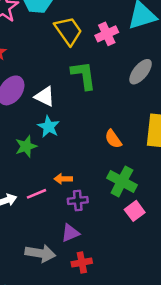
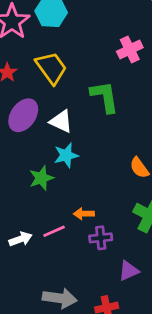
yellow trapezoid: (68, 31) -> (51, 68), moved
cyan star: (49, 127) -> (66, 155), turned 30
purple triangle: (70, 233) -> (129, 271), moved

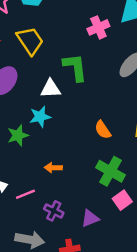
white triangle: (61, 121) -> (51, 89), moved, turned -30
pink line: (54, 231) -> (25, 194), moved
purple cross: (101, 238) -> (54, 211), moved, turned 30

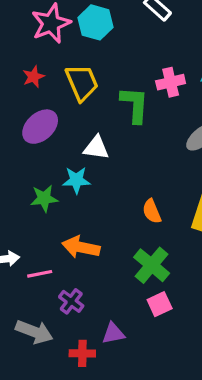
green L-shape: (75, 67) -> (135, 105), moved
orange arrow: (53, 168) -> (81, 247), size x1.6
purple triangle: (90, 218) -> (113, 333), moved

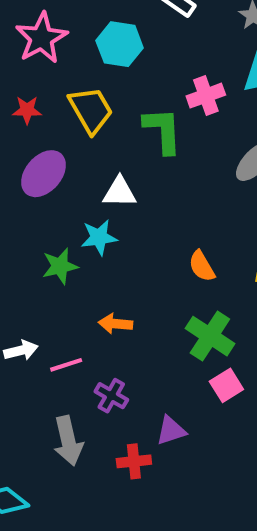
cyan hexagon: (95, 22) -> (120, 44), moved
red star: (33, 77) -> (27, 110), turned 30
orange arrow: (81, 247) -> (115, 324), size x0.7
gray arrow: (34, 332) -> (68, 441), turned 63

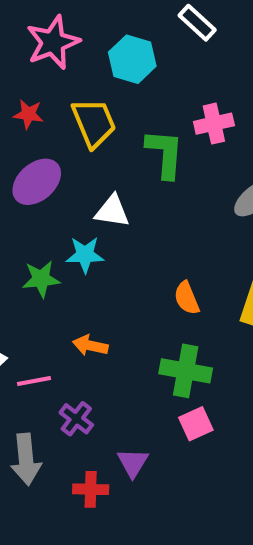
green cross: (210, 336) -> (186, 371), turned -30
purple triangle: (171, 431) -> (133, 463), turned -48

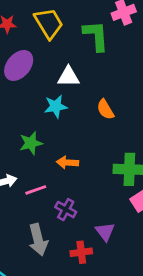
green star: (41, 279) -> (31, 143), moved
orange semicircle: (187, 298) -> (105, 109), moved

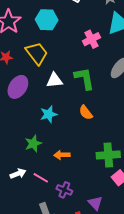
green L-shape: (96, 36) -> (84, 78), moved
white triangle: (69, 77) -> (54, 80), moved
pink line: (36, 190) -> (41, 178), turned 56

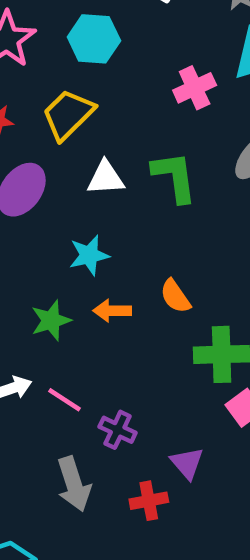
yellow trapezoid: (37, 53) -> (68, 114), turned -100
orange semicircle: (86, 113) -> (175, 296), moved
orange arrow: (62, 155) -> (112, 311), moved

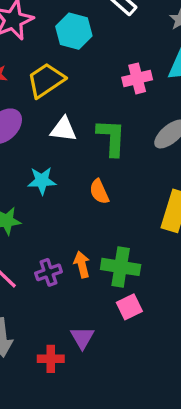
orange semicircle: (175, 296) -> (99, 192), moved
orange arrow: (112, 311) -> (82, 265), moved, turned 65
purple cross: (118, 430) -> (48, 272), moved, turned 35

